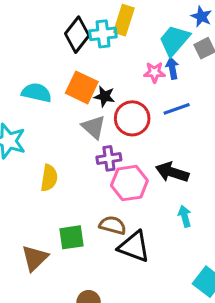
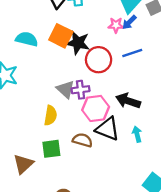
blue arrow: (172, 68) -> (129, 22), turned -126
black star: (104, 96) -> (78, 43), size x1.5
gray triangle: (94, 127) -> (65, 89), moved
yellow semicircle: (49, 178) -> (50, 115), moved
black triangle: (134, 247) -> (107, 129), moved

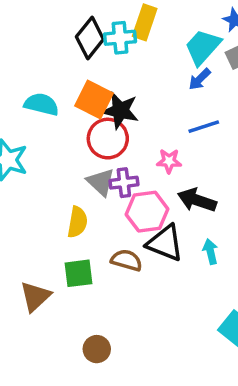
pink star: (116, 25) -> (169, 161), moved
red circle: (99, 60) -> (108, 139), moved

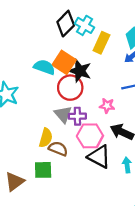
yellow rectangle: (145, 22) -> (101, 43), moved
cyan cross: (120, 38) -> (85, 25), turned 30
cyan semicircle: (41, 104) -> (44, 67), moved
brown semicircle: (126, 260) -> (58, 149), moved

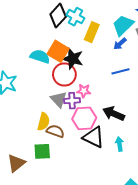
pink star: (107, 106) -> (84, 91), moved

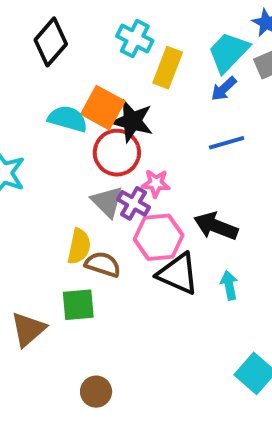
black diamond: (58, 16) -> (51, 42), moved
purple cross: (72, 101) -> (133, 203), turned 35

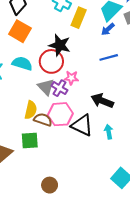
orange square: (103, 108) -> (20, 31), moved
cyan semicircle: (68, 119) -> (22, 63), moved
pink hexagon: (159, 237) -> (60, 114), moved
brown circle: (96, 392) -> (50, 185), moved

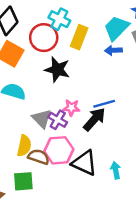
blue arrow: (108, 29) -> (113, 50), turned 40
blue line: (109, 57) -> (104, 104), moved
red circle: (51, 61) -> (44, 38), moved
black arrow: (102, 101) -> (94, 119), moved, turned 110

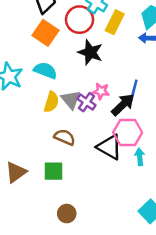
blue line: (104, 104) -> (134, 90), turned -65
yellow semicircle: (24, 146) -> (51, 102), moved
pink hexagon: (59, 150) -> (128, 133), moved
green square: (23, 181) -> (54, 171), moved

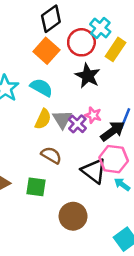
cyan arrow: (140, 157) -> (122, 184), turned -56
brown circle: (67, 214) -> (73, 216), moved, size x1.5

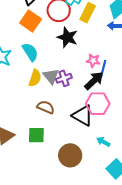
cyan semicircle: (41, 87) -> (30, 52), turned 36
pink star: (93, 115) -> (93, 61), moved
purple cross: (77, 124) -> (64, 78), turned 35
cyan arrow: (122, 184) -> (103, 142), moved

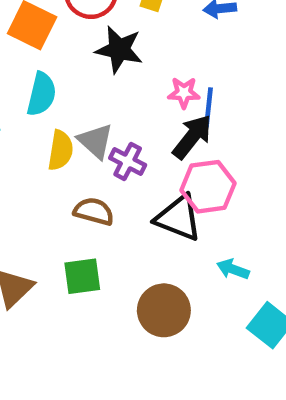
cyan semicircle: (30, 52) -> (41, 94), turned 54
purple cross: (64, 78) -> (128, 161), moved, turned -35

